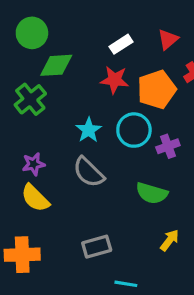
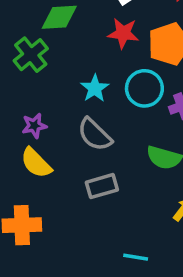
gray rectangle: (97, 247) -> (102, 186), moved

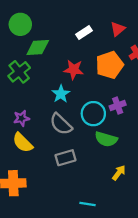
red star: (123, 33) -> (74, 70), moved
cyan circle: (144, 88) -> (93, 114), moved

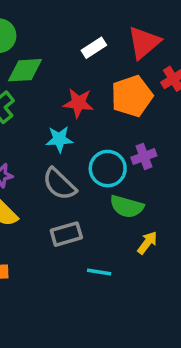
red triangle: (118, 29) -> (144, 43), size x1.5
cyan star: (61, 94) -> (59, 139), turned 30
yellow arrow: (119, 173) -> (147, 243), moved
cyan line: (88, 204) -> (99, 272), moved

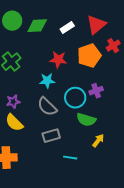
green diamond: (25, 70) -> (37, 26), moved

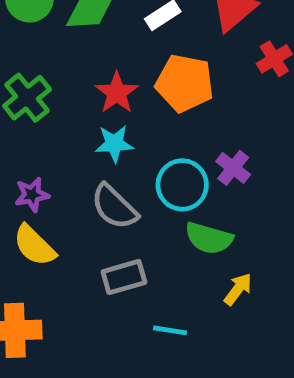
orange pentagon: (89, 56) -> (185, 83), moved, turned 30
red star: (58, 60) -> (117, 93), moved, turned 30
purple cross: (96, 91) -> (233, 168), turned -32

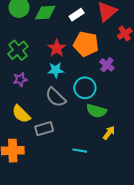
purple cross: (233, 168) -> (107, 65), moved
purple star: (32, 195) -> (20, 79), moved
gray rectangle: (124, 277) -> (44, 129), moved

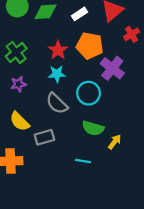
purple cross: (107, 65) -> (112, 68), size x1.5
green semicircle: (96, 111) -> (93, 128), moved

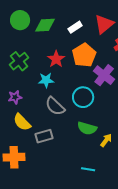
orange pentagon: (90, 46) -> (84, 55), turned 30
cyan star: (57, 74) -> (46, 80), moved
purple star: (18, 84) -> (15, 97), moved
cyan line: (83, 161) -> (88, 169), moved

